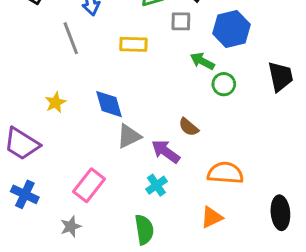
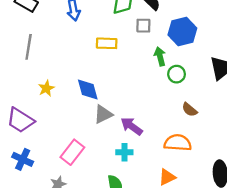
gray line: (71, 38) -> (29, 47), moved, turned 30
green arrow: (202, 61) -> (160, 56), turned 48
brown semicircle: (189, 127) -> (190, 110), moved
cyan cross: (156, 185) -> (124, 152), turned 35

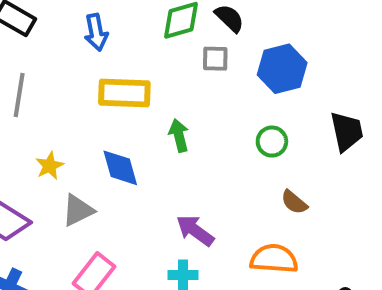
yellow rectangle: (107, 43) -> (124, 93), moved, size x1.4
green arrow: (160, 56) -> (179, 135), moved
gray triangle: (103, 114) -> (78, 210), moved

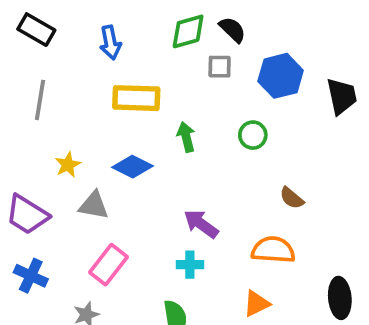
black trapezoid: (347, 131) -> (342, 96), moved
green circle: (272, 142) -> (253, 135), moved
blue diamond: (120, 168) -> (133, 167), turned -48
gray triangle: (78, 210) -> (94, 205), turned 36

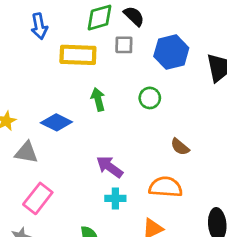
yellow rectangle: (136, 98) -> (78, 55), moved
cyan cross: (190, 265) -> (115, 198), moved

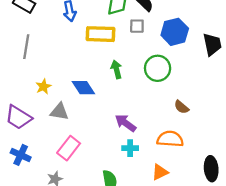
green circle: (150, 98) -> (158, 68), size x1.5
blue diamond: (56, 122) -> (83, 88), turned 30

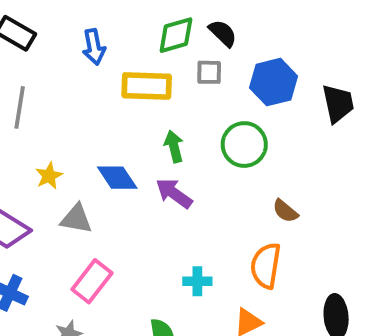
purple arrow: (126, 123) -> (174, 193), moved
orange semicircle: (170, 139) -> (266, 266), turned -85

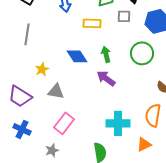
yellow rectangle: (147, 86) -> (92, 23), size x0.7
blue diamond: (117, 178) -> (77, 56), moved
cyan cross: (197, 281) -> (118, 123), size x1.6

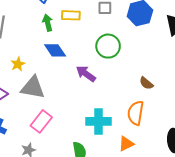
green circle: (142, 53) -> (108, 46), moved
green arrow: (106, 54) -> (48, 23), moved
gray triangle: (56, 91) -> (33, 87), size x1.4

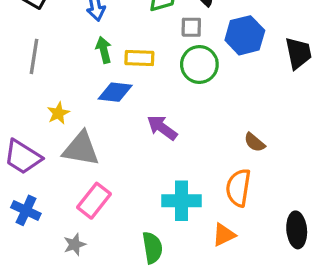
yellow rectangle: (71, 15) -> (139, 58), moved
green circle: (108, 46) -> (199, 64), moved
blue diamond: (55, 50) -> (115, 92), turned -50

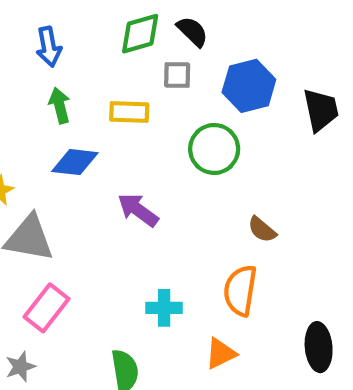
yellow rectangle: (139, 58) -> (129, 112), moved
green circle: (199, 64) -> (214, 149), moved
cyan cross: (182, 201) -> (164, 308), size x0.7

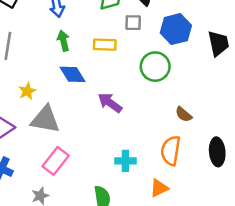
blue diamond: (75, 162) -> (72, 74), turned 52
black ellipse: (319, 347) -> (217, 152), moved

